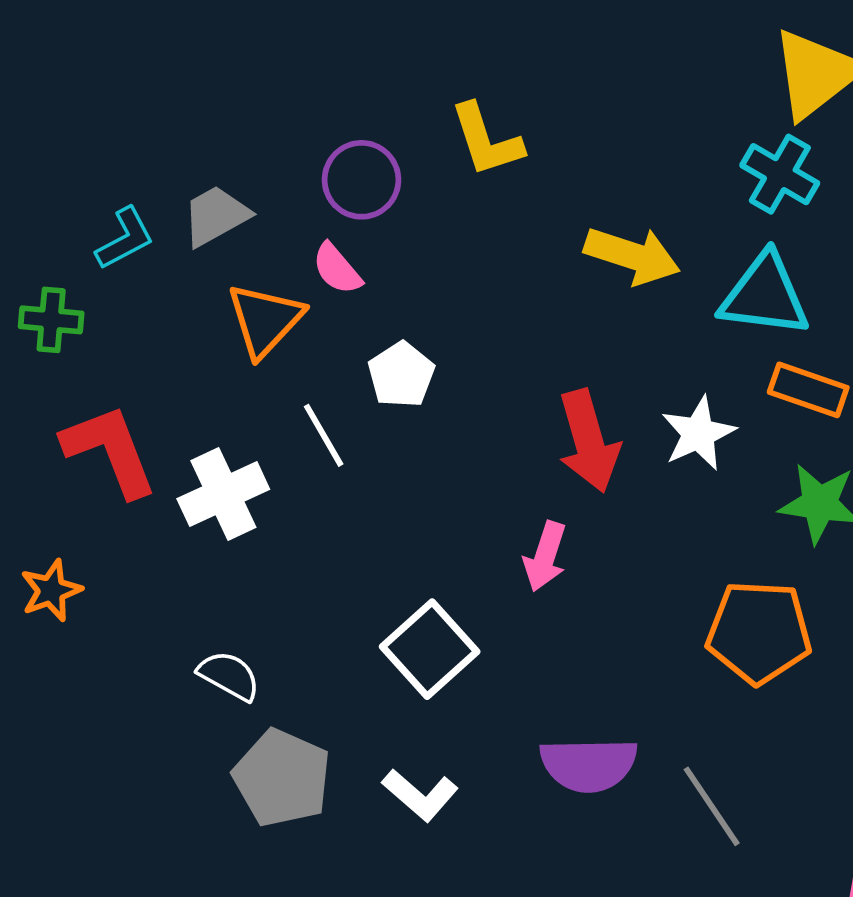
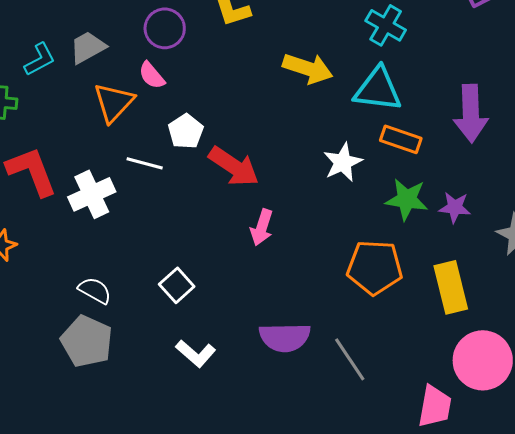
white line: (324, 435) -> (145, 163), turned -45
red arrow: (589, 441) -> (234, 166), moved, turned -40
white square: (430, 649) -> (177, 285), moved, size x0.7
gray pentagon: (282, 778) -> (87, 341), moved

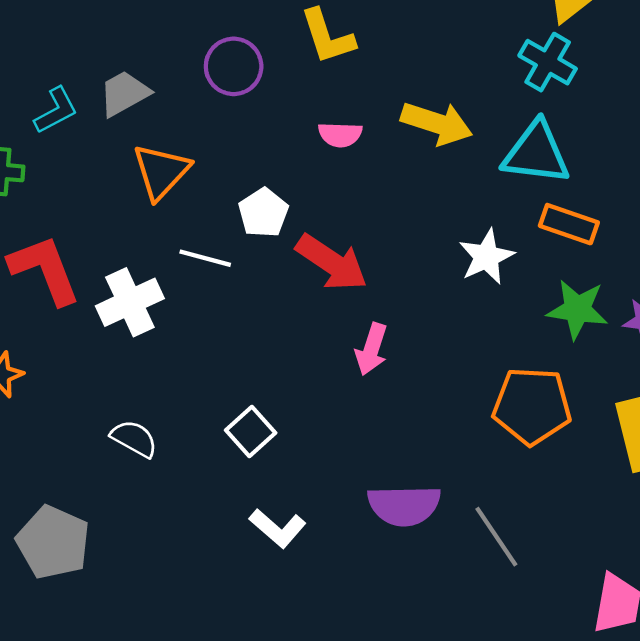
pink semicircle: (152, 75) -> (340, 135), moved, turned -48
gray pentagon: (87, 341) -> (53, 542), moved

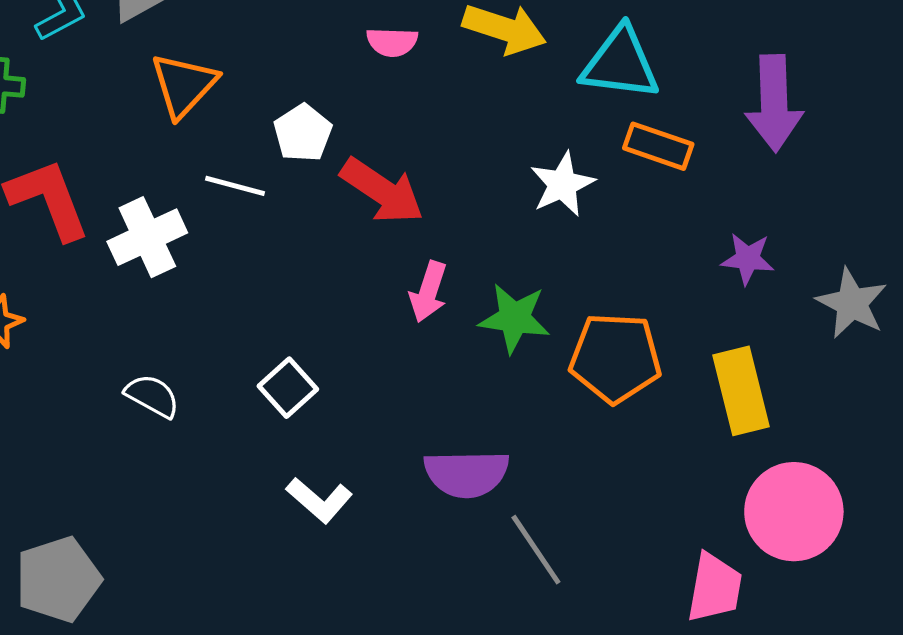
green star: (577, 309) -> (514, 318), moved
gray line: (496, 537) -> (536, 550), moved
gray pentagon: (53, 542) -> (58, 579), moved, turned 30

